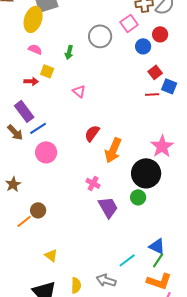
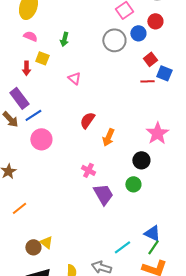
gray circle: (100, 36) -> (114, 40), moved
red arrow: (31, 81) -> (26, 68), turned 88
orange arrow: (113, 150) -> (108, 137), size x0.7
black circle: (146, 173) -> (141, 160), size x0.6
brown circle: (38, 210) -> (33, 247), moved

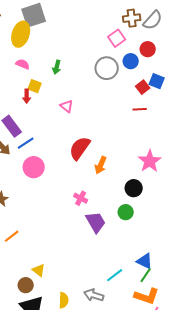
red arrow: (26, 68) -> (27, 96), moved
blue square: (164, 73) -> (157, 81), moved
red semicircle: (87, 120) -> (80, 148), size x1.4
brown circle: (33, 247) -> (26, 285), moved

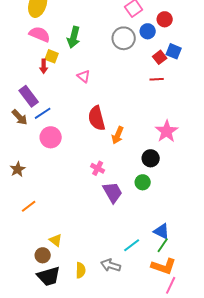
pink semicircle: (23, 64) -> (40, 34), size x1.5
green arrow: (57, 67) -> (74, 37), size x1.5
red semicircle: (80, 148) -> (97, 118), turned -50

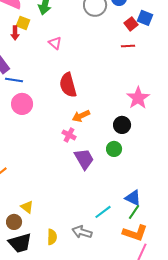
blue line: (43, 113) -> (14, 80), turned 42
orange arrow: (118, 135) -> (81, 116), moved, turned 42

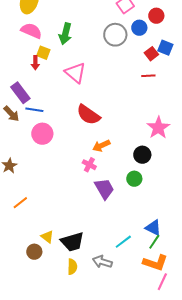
pink triangle: (55, 43) -> (75, 73), size x1.6
red semicircle: (68, 85) -> (88, 115), turned -40
black trapezoid: (20, 243) -> (72, 242), moved

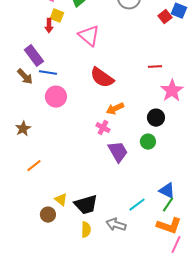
red line: (148, 76) -> (155, 67), moved

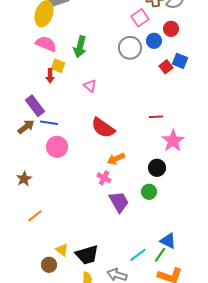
pink triangle: (89, 36) -> (90, 86), size x0.6
brown arrow: (25, 77) -> (26, 127), turned -84
green line: (168, 205) -> (160, 255), moved

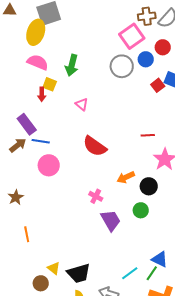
pink square: (140, 18) -> (132, 36), size x1.4
orange arrow: (116, 159) -> (126, 177), moved
orange line: (35, 216) -> (27, 234), turned -63

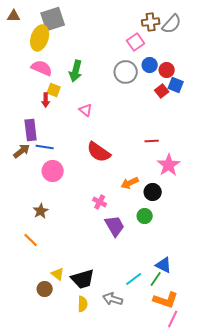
pink square: (132, 36) -> (136, 42), size x0.7
red circle: (163, 47) -> (167, 70), moved
purple rectangle: (27, 124) -> (31, 130), turned 30
brown star: (16, 197) -> (41, 211), moved
orange line: (27, 234) -> (31, 240), turned -35

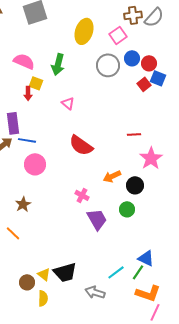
yellow ellipse: (40, 38) -> (84, 31), moved
yellow triangle: (58, 274) -> (44, 274), moved
yellow semicircle: (83, 304) -> (43, 298), moved

